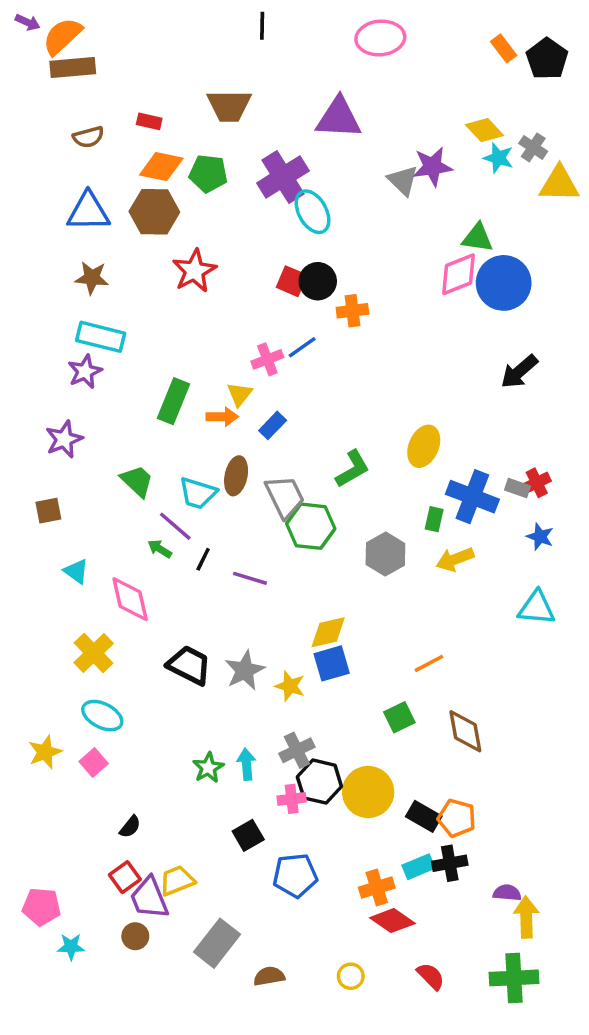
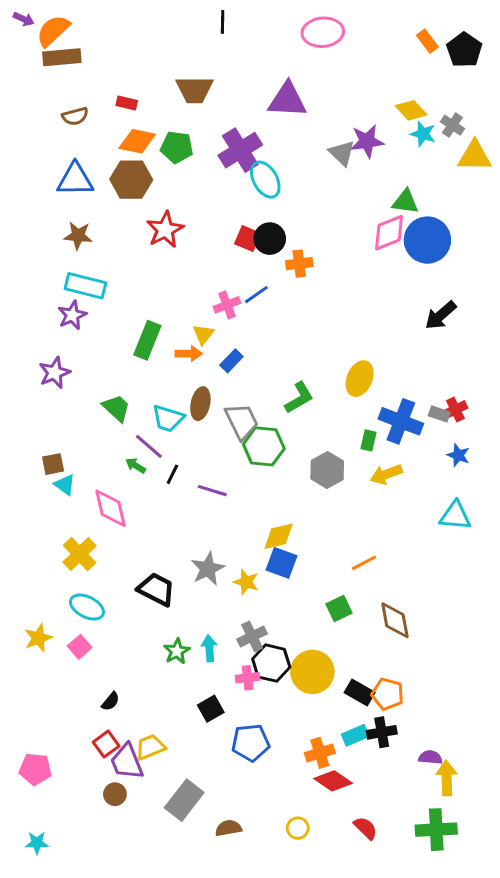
brown square: (48, 511) -> (53, 464), moved
blue square: (332, 663) -> (281, 563), turned 36
black trapezoid: (189, 665) -> (156, 589), moved
cyan star: (71, 947) -> (37, 843), moved

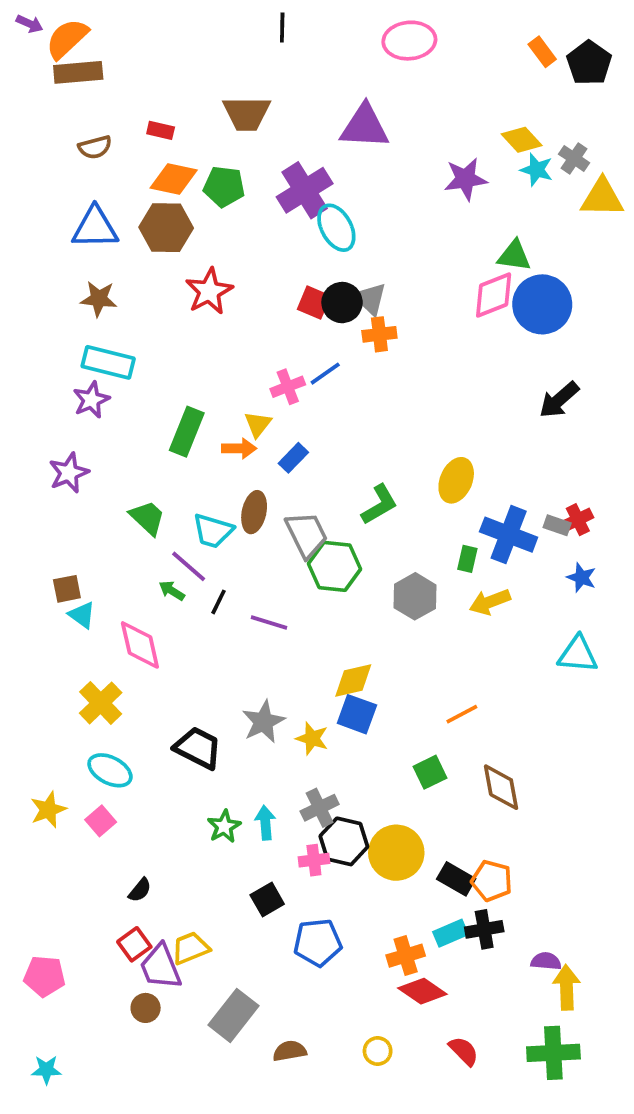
gray triangle: (342, 153) -> (370, 299), moved

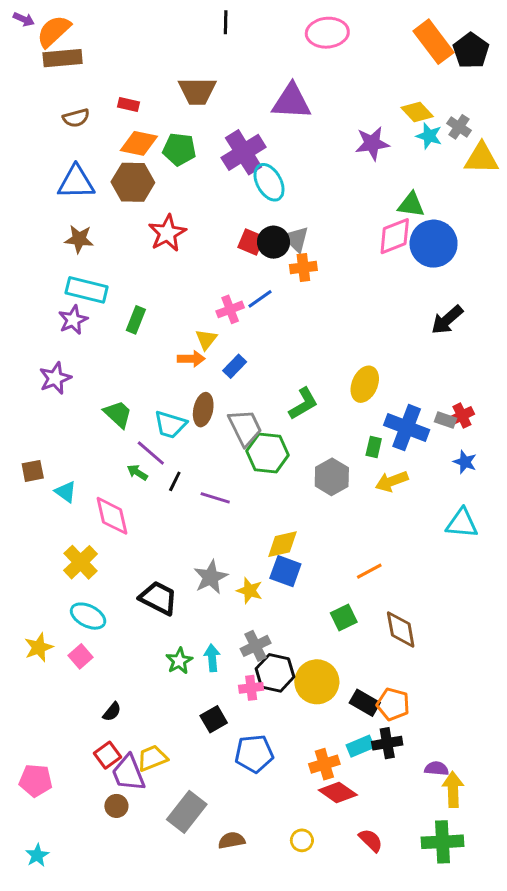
orange rectangle: (542, 52) -> (434, 42), size x1.8
green rectangle: (187, 432) -> (136, 320), moved, size x0.7
brown square: (67, 589) -> (33, 471), moved
cyan star: (46, 1070) -> (37, 855), turned -30

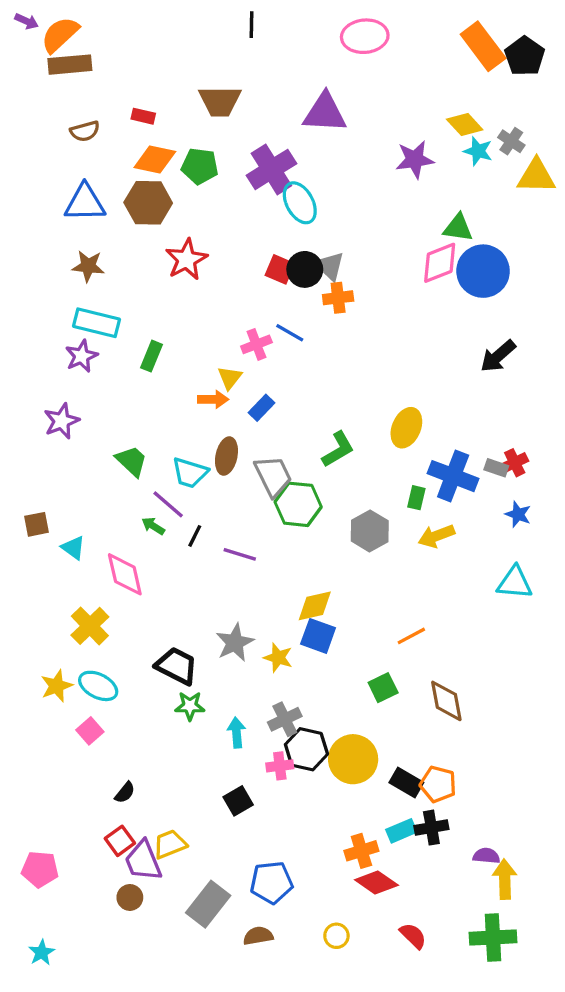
blue line: (260, 299) -> (290, 333), turned 65
yellow star: (39, 647) -> (57, 686), moved
green star: (179, 661) -> (190, 706), moved, turned 30
blue pentagon: (254, 754) -> (271, 882), moved

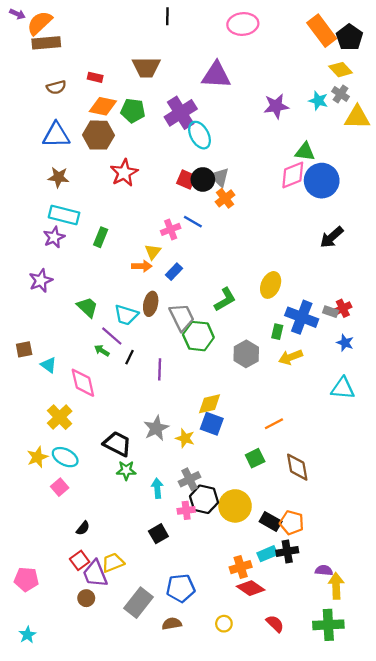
yellow diamond: (465, 125) -> (341, 70), moved
orange cross: (338, 298) -> (225, 198), turned -30
purple line: (240, 554) -> (160, 369), turned 75

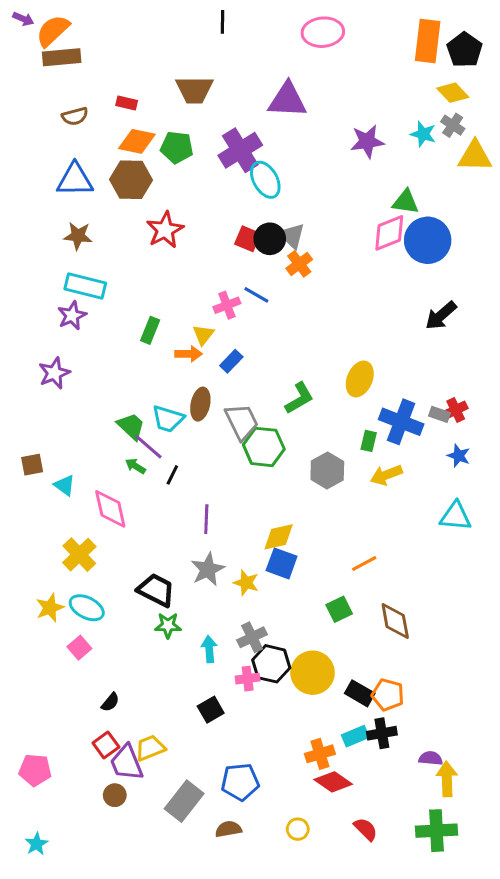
orange rectangle: (322, 31) -> (428, 41), turned 44
green rectangle: (101, 237) -> (150, 330), moved
green trapezoid: (87, 307) -> (131, 426), moved
purple line: (160, 369) -> (206, 519), moved

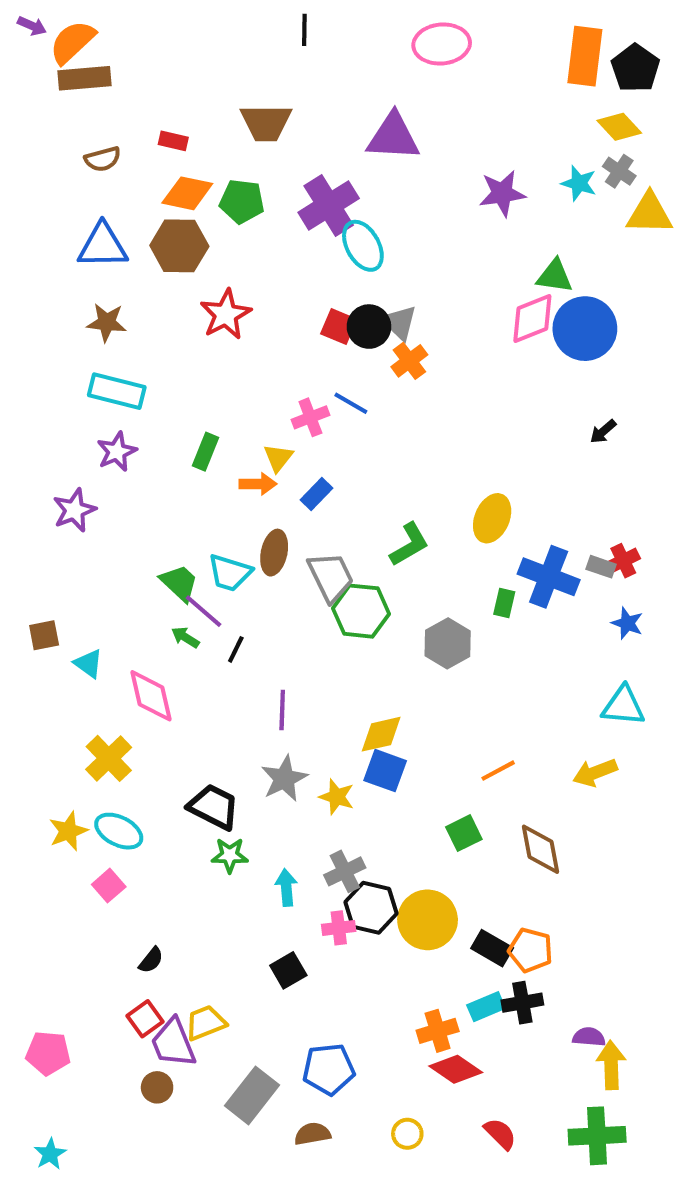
purple star: (72, 316) -> (117, 452), moved
black arrow: (441, 316) -> (603, 431), size x0.6
yellow arrow: (386, 475) -> (595, 773), moved

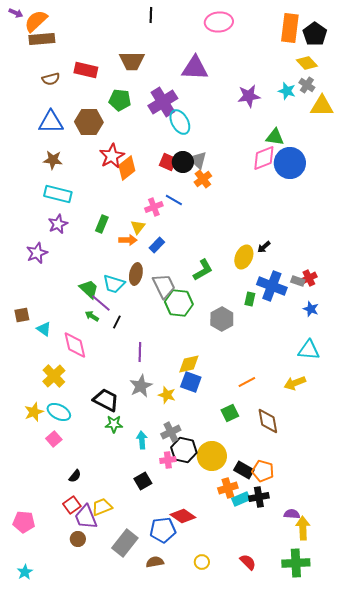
red rectangle: (173, 141) -> (86, 70), size x1.6
orange diamond: (187, 193) -> (127, 168), moved, turned -50
black arrow: (603, 431) -> (264, 247), moved
orange cross: (438, 1031) -> (228, 488), moved
red diamond: (456, 1069) -> (183, 516), moved

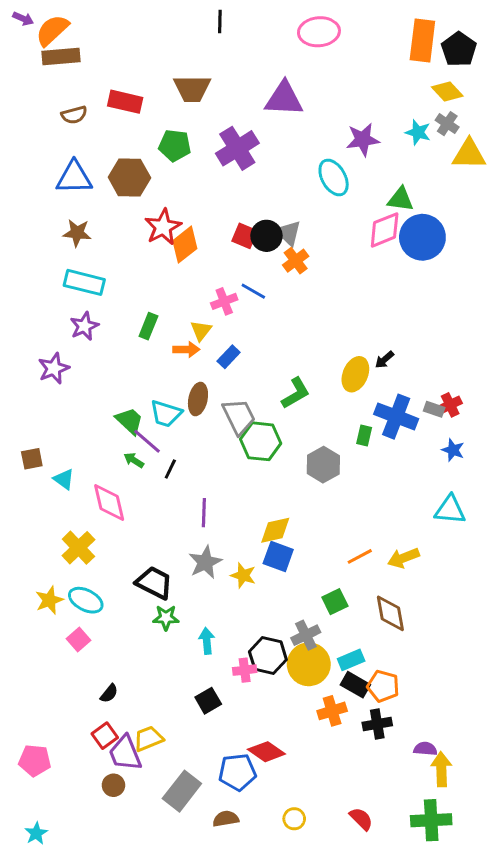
cyan ellipse: (180, 122) -> (334, 177), moved
yellow arrow: (295, 383) -> (403, 558), moved
gray cross: (171, 432) -> (306, 635), moved
cyan rectangle: (241, 499) -> (351, 660), moved

